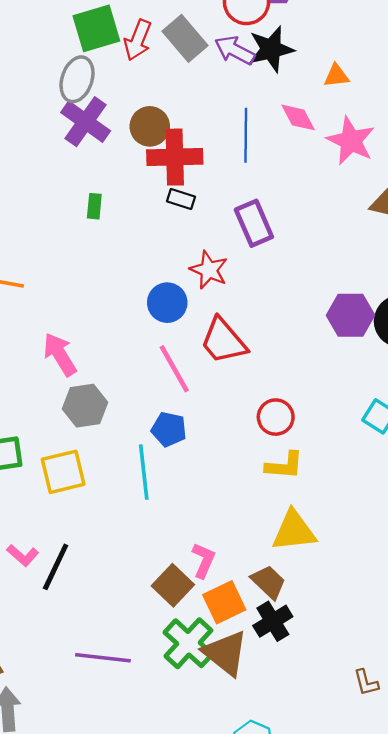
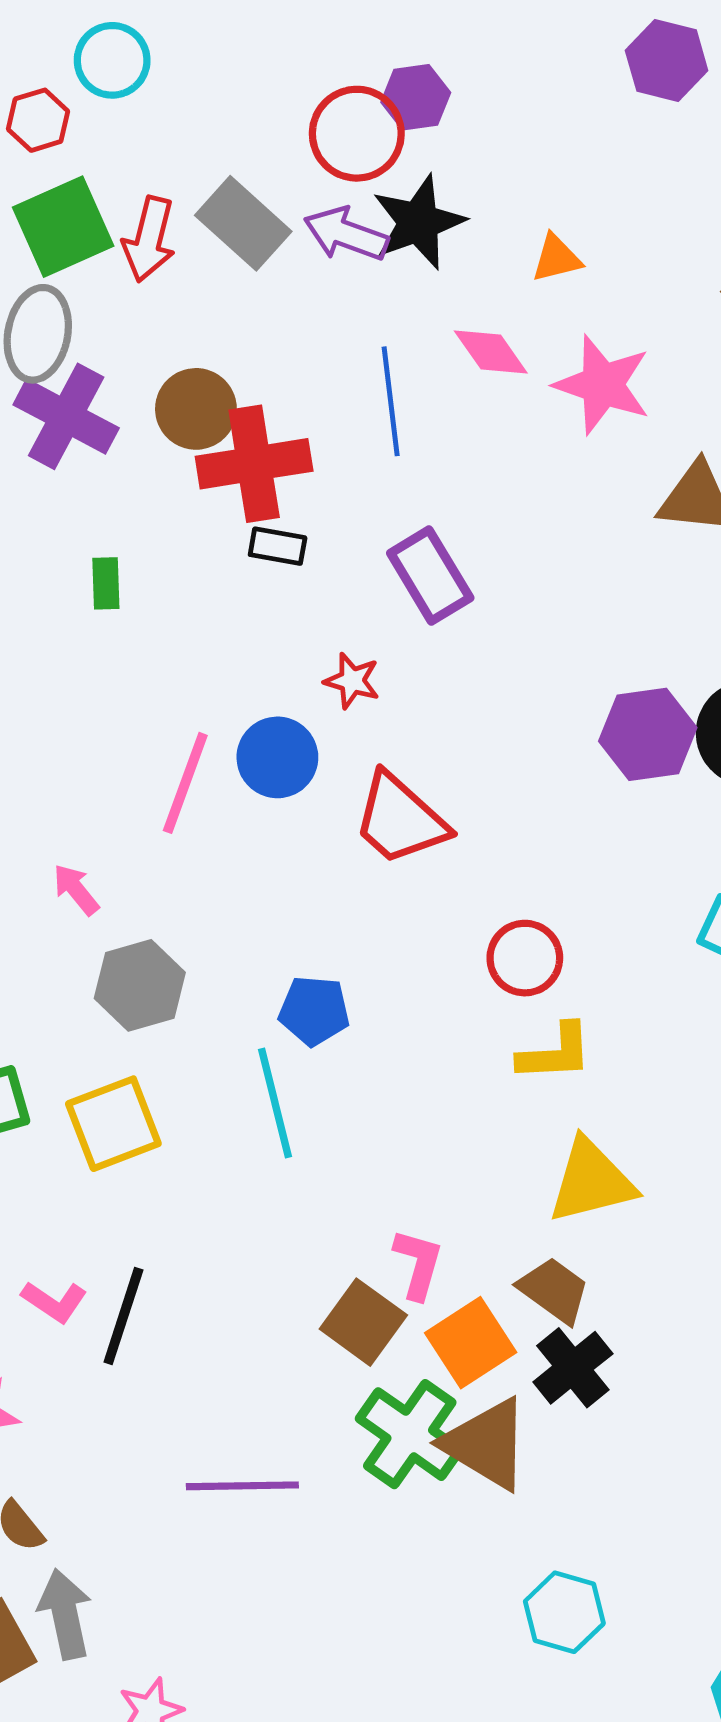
red star: (209, 270) -> (352, 681), size x0.7
pink arrow: (60, 354) -> (76, 890), size x0.6
pink line: (174, 369) -> (185, 783), moved, turned 57

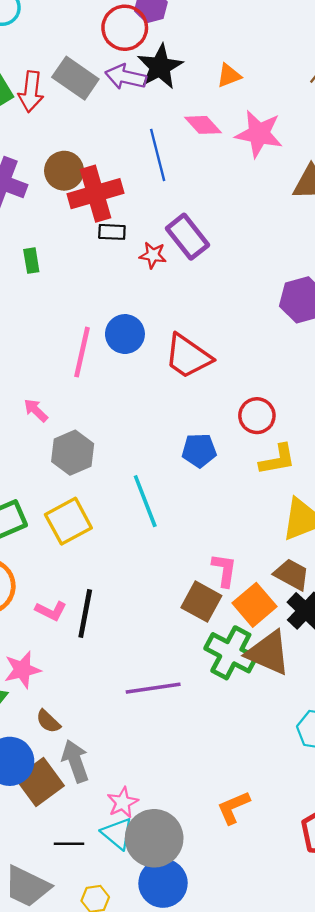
red star: (352, 681) -> (153, 255), moved
blue pentagon: (314, 1011) -> (199, 450), moved

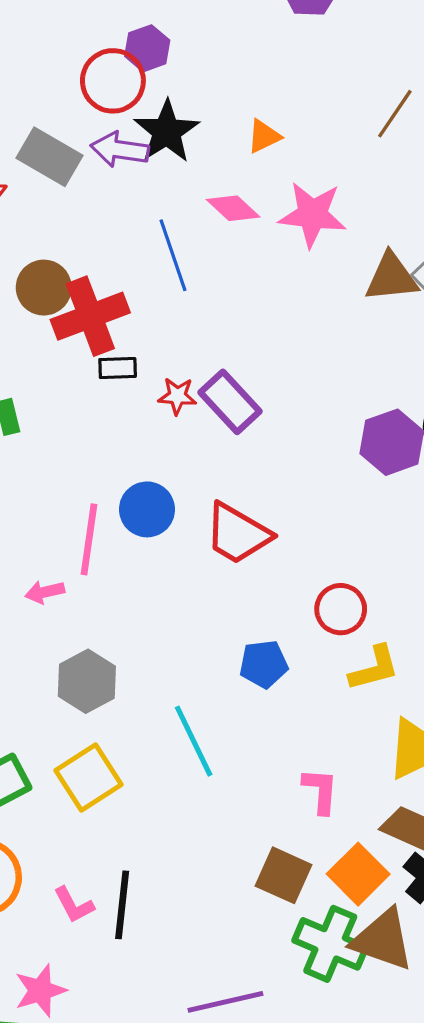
purple rectangle: (188, 237) -> (230, 402), moved
pink arrow: (36, 410) -> (45, 592), moved, turned -52
pink L-shape: (224, 570) -> (320, 791), moved
pink L-shape: (51, 611) -> (74, 905), turned 40

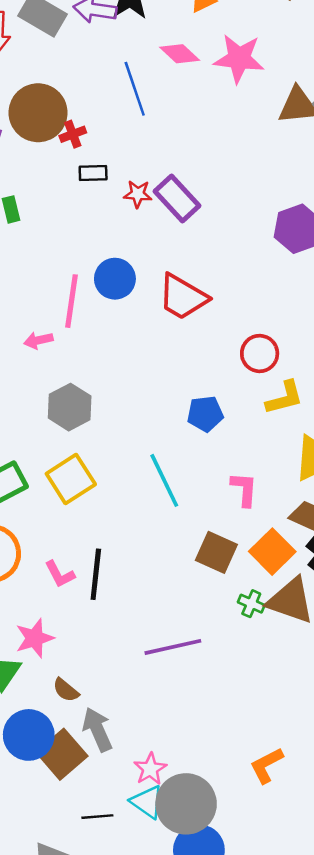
brown circle: (44, 288) -> (38, 113), size x1.4
red cross: (90, 316) -> (73, 134), size x0.5
blue pentagon: (264, 664) -> (205, 414), moved
cyan line: (194, 741) -> (164, 480), moved
green cross: (330, 944) -> (251, 604), size x0.5

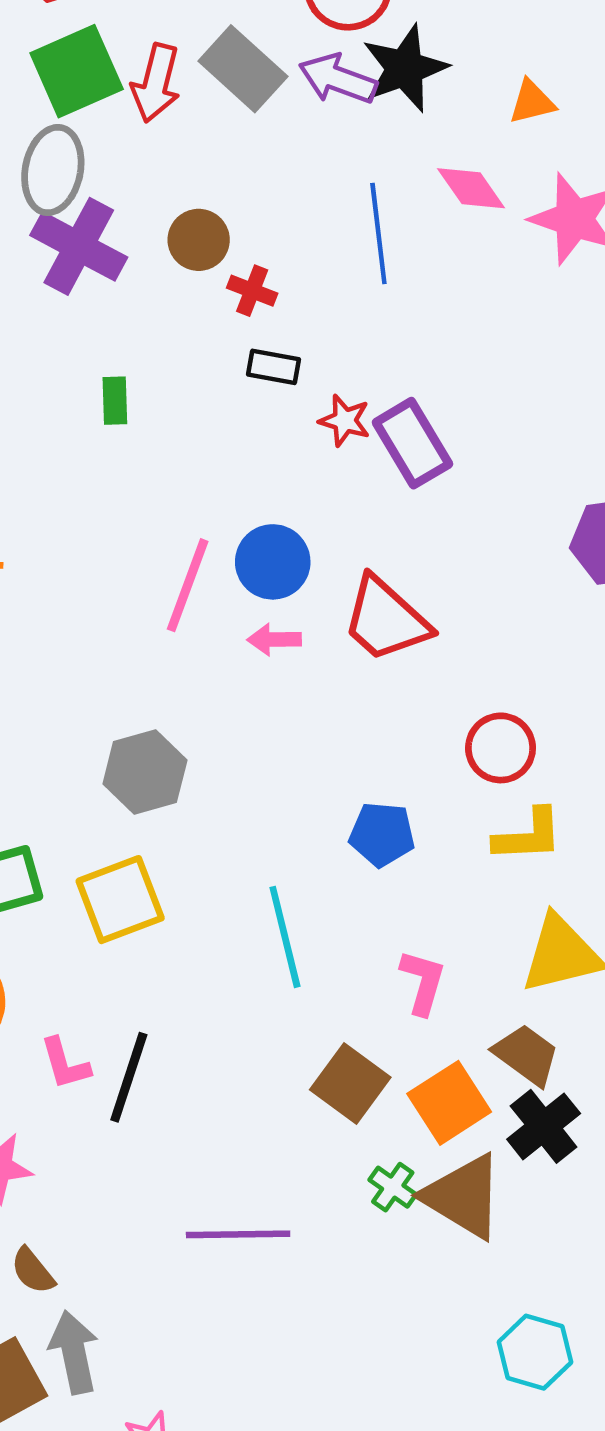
brown circle: (38, 113) -> (199, 240), size x0.6
red cross: (73, 134) -> (252, 291), turned 30
pink arrow: (38, 340) -> (274, 640), moved

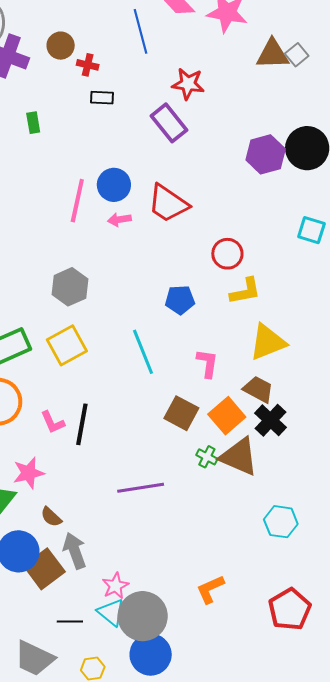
red star: (345, 421) -> (188, 84), moved, size x1.4

